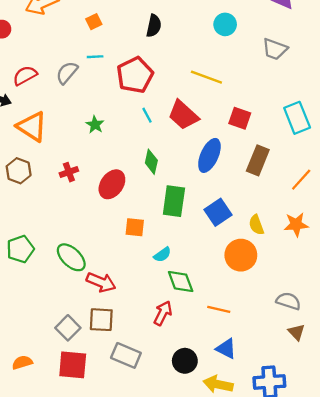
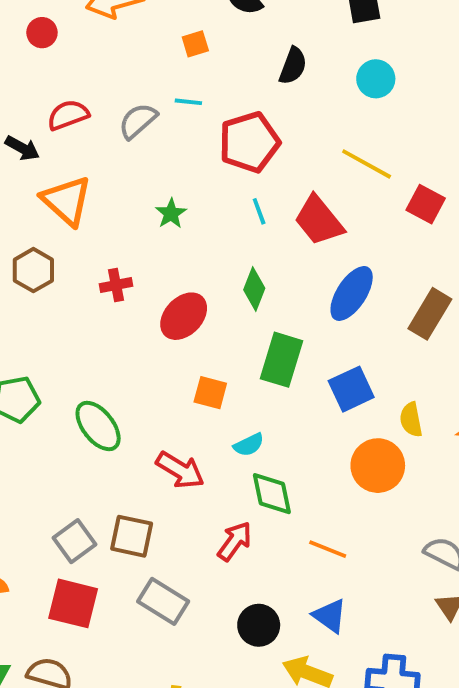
cyan circle: (225, 24) -> (376, 79), moved
red square: (240, 118) -> (426, 204), moved
red arrow: (101, 282) -> (180, 470), moved

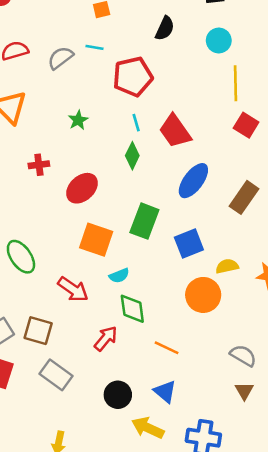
yellow line: (367, 164) -> (236, 83), moved, turned 56
green diamond: (254, 289) -> (132, 156), moved
orange square: (210, 393) -> (96, 240), size x1.5
yellow semicircle: (411, 420) -> (227, 266), turned 85

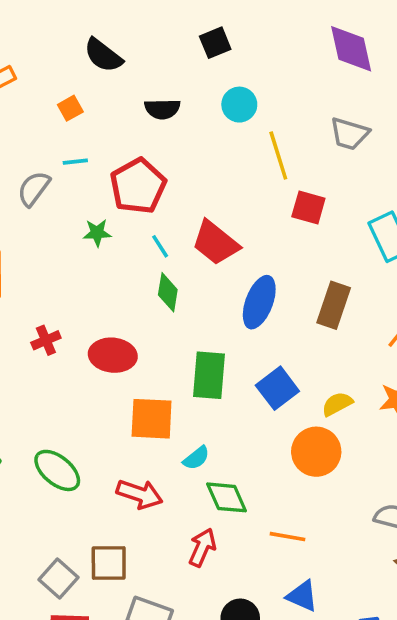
black semicircle: (165, 28) -> (162, 109), turned 80
green star: (78, 120) -> (97, 233), moved, turned -30
red ellipse: (82, 188) -> (113, 355), turned 64

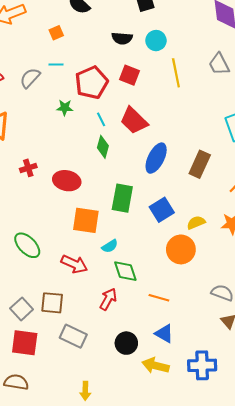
black semicircle: (162, 109) -> (122, 38), moved
gray trapezoid: (349, 134) -> (219, 64), turned 40
red square: (308, 207) -> (129, 75), moved

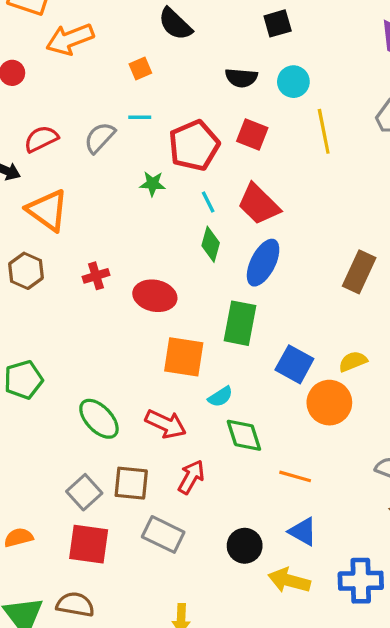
blue ellipse: (156, 158) -> (263, 263), moved
blue square: (162, 210) -> (294, 364), moved, turned -30
green ellipse: (27, 245) -> (99, 419), moved
red arrow: (108, 299) -> (191, 477), moved

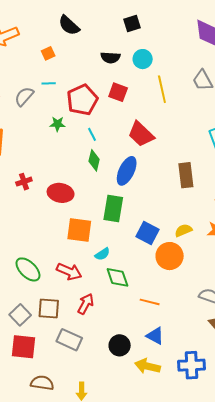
red trapezoid: (259, 204) -> (141, 134), moved
brown rectangle: (359, 272) -> (186, 175), turned -30
brown semicircle: (75, 605) -> (42, 383), moved

